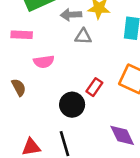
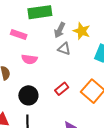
gray arrow: (71, 15) -> (60, 30), turned -77
black circle: (72, 105) -> (28, 95), moved

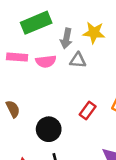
pink semicircle: (29, 59) -> (46, 61), moved

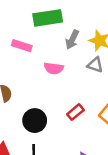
gray triangle: (78, 60) -> (95, 65), moved
pink semicircle: (46, 61) -> (54, 68), moved

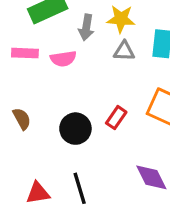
pink semicircle: (54, 68) -> (63, 59), moved
black circle: (35, 121) -> (75, 129), moved

